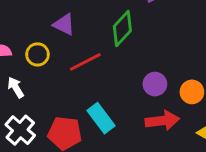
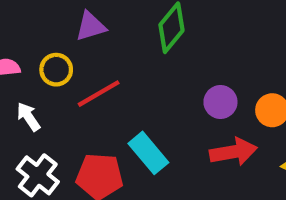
purple triangle: (64, 24) -> (91, 26), turned -40
red line: (85, 62) -> (99, 94), moved

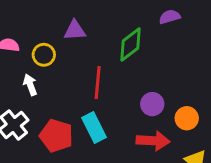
red line: (99, 94) -> (98, 82), moved, turned -68
white arrow: (28, 117) -> (30, 85), moved

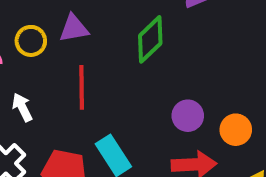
yellow circle: (44, 55) -> (31, 41), moved
red line: (98, 82) -> (82, 87), moved

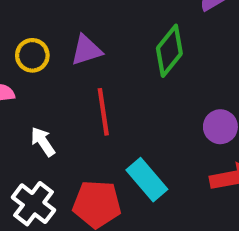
yellow circle: (31, 41) -> (32, 55), moved

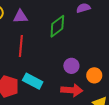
cyan rectangle: (147, 180) -> (33, 81), turned -36

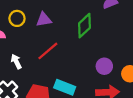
red line: (21, 46) -> (48, 51), turned 50

